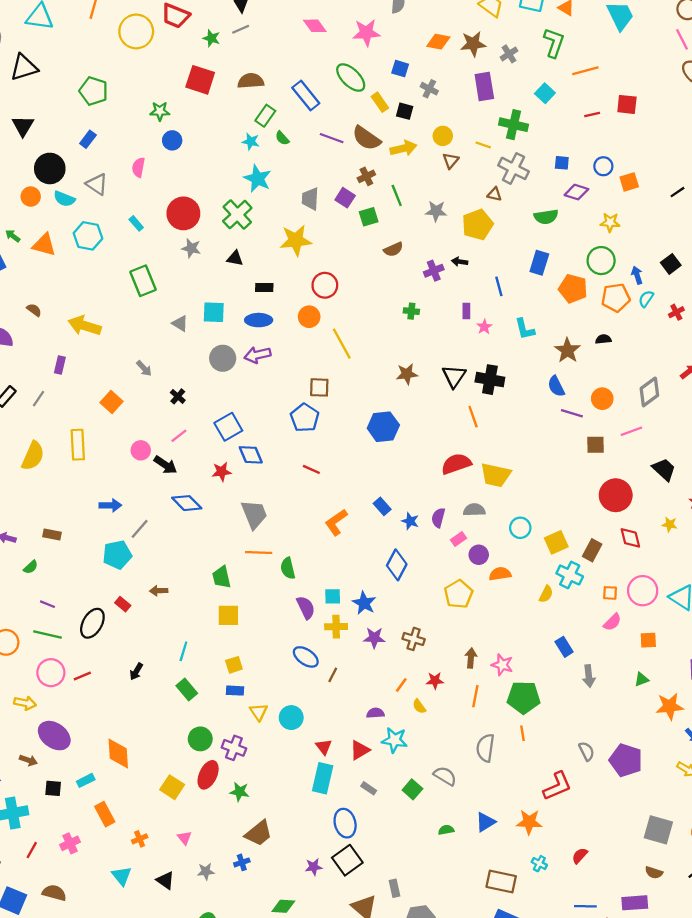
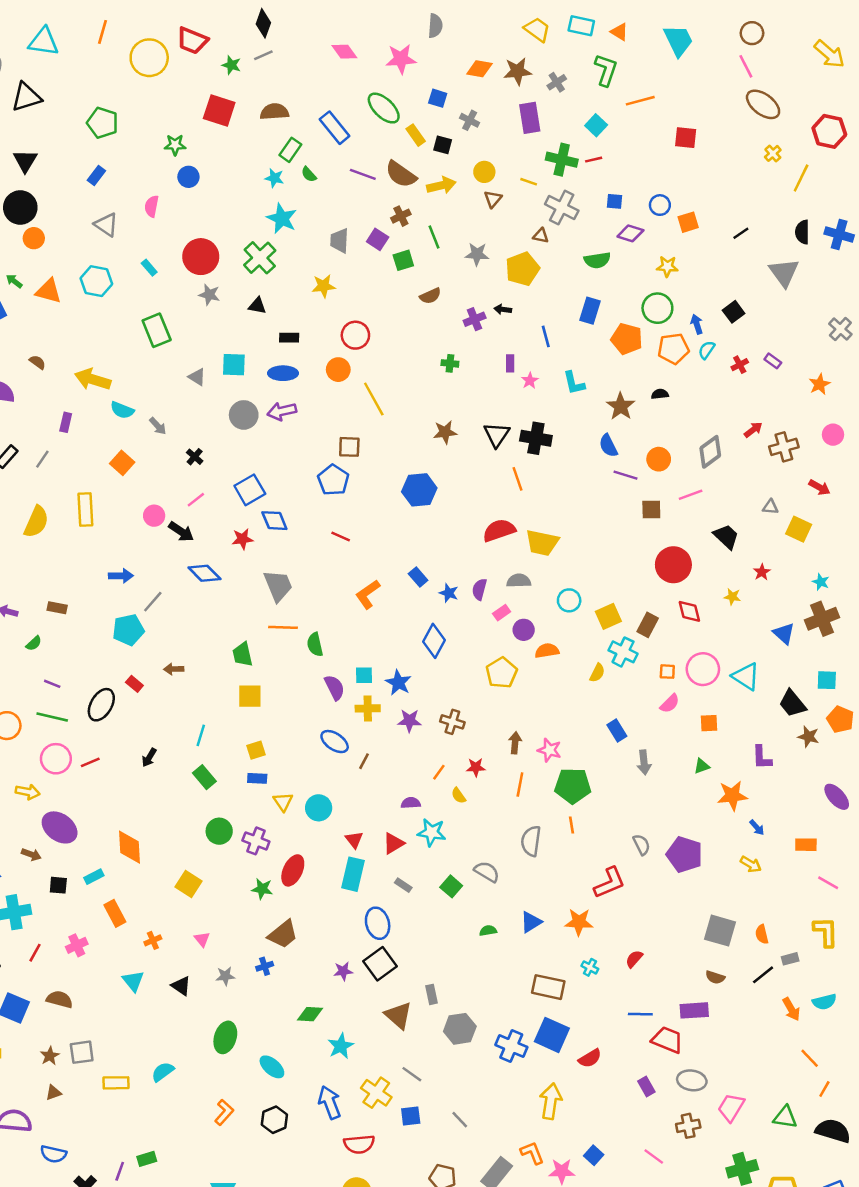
red line: (592, 115) -> (594, 160), moved
black circle: (50, 168) -> (20, 207), moved
cyan semicircle: (64, 199) -> (122, 410), moved
yellow star: (296, 240) -> (324, 286), size x0.7
red ellipse: (208, 775) -> (293, 870), moved

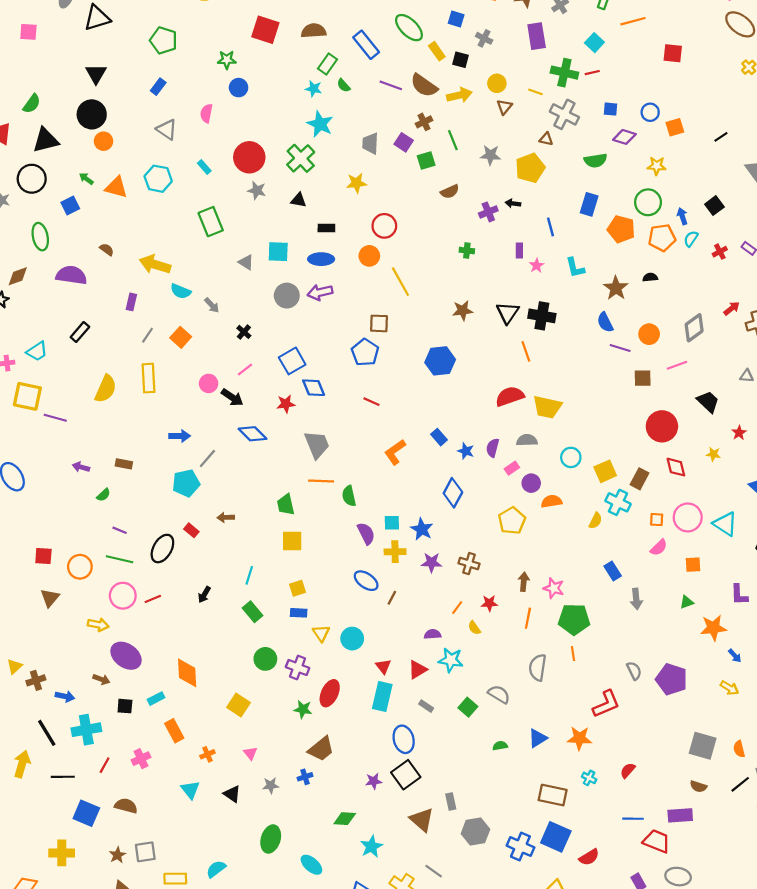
gray line: (42, 459) -> (147, 335), moved

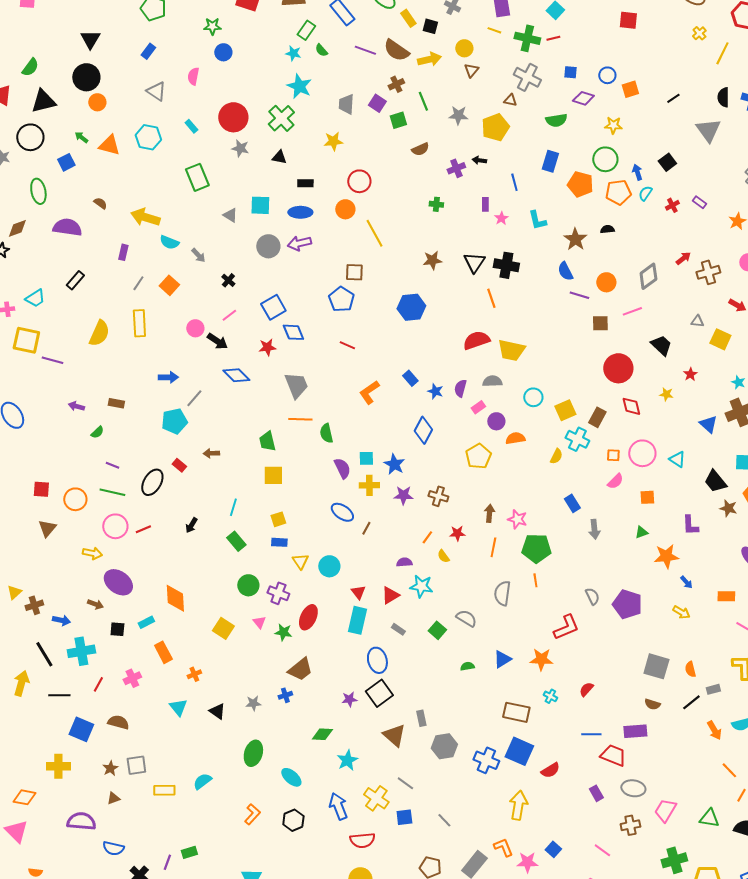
yellow line: (535, 92) -> (494, 30), moved
cyan triangle: (725, 524) -> (677, 459), size x0.7
pink triangle: (250, 753) -> (259, 622), moved

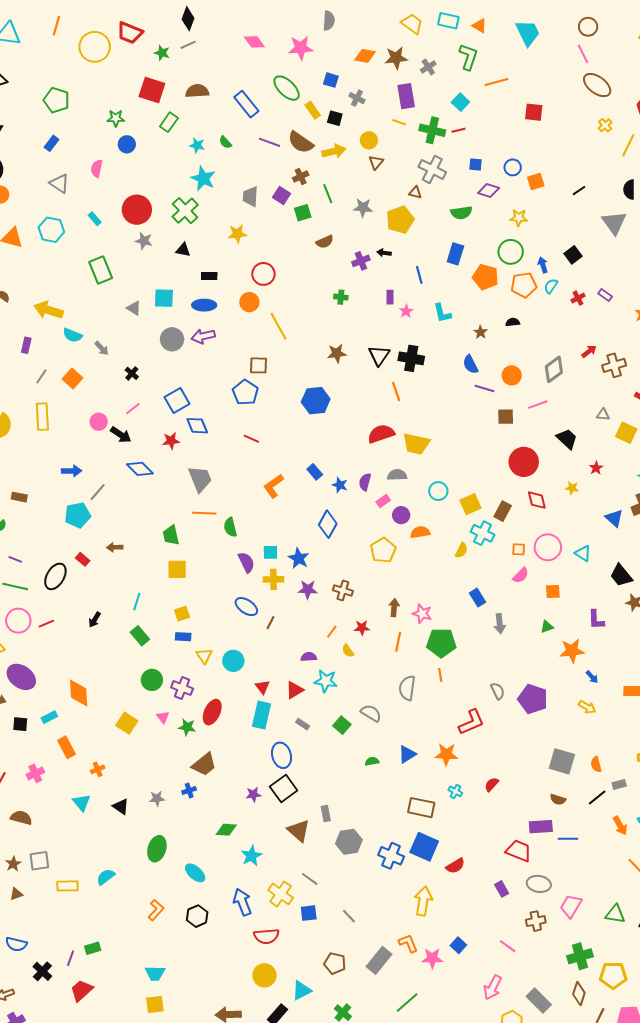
green rectangle: (306, 30) -> (169, 122), moved
brown star: (575, 239) -> (481, 332), size x0.6
blue line: (591, 734) -> (568, 839), moved

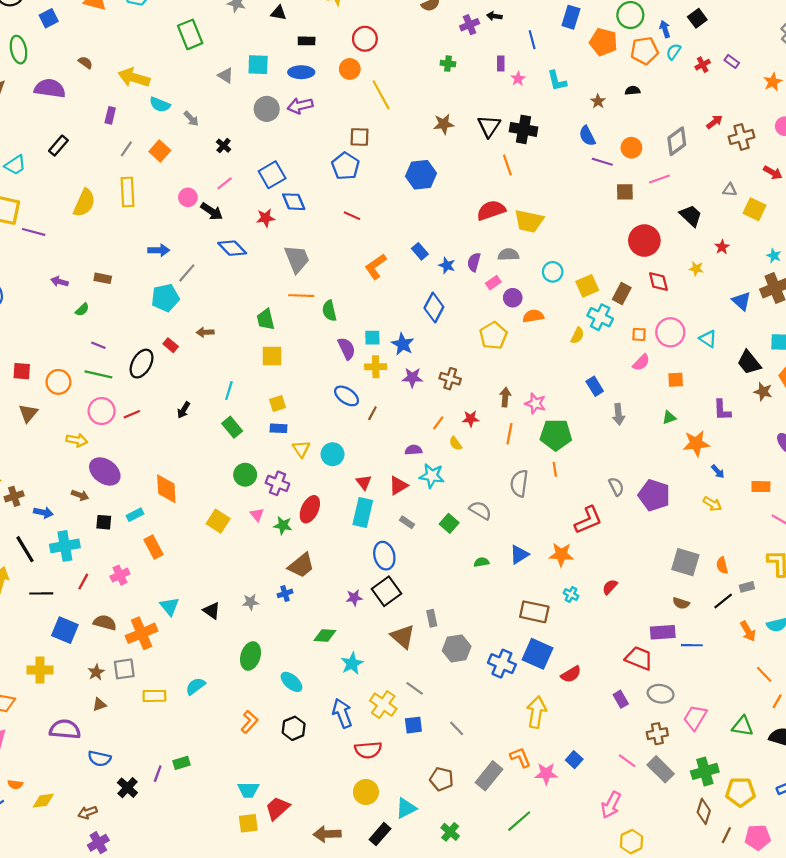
orange cross: (98, 769) -> (142, 633), moved, size x2.0
red trapezoid: (82, 990) -> (277, 808), moved
gray rectangle: (539, 1000) -> (661, 769), moved

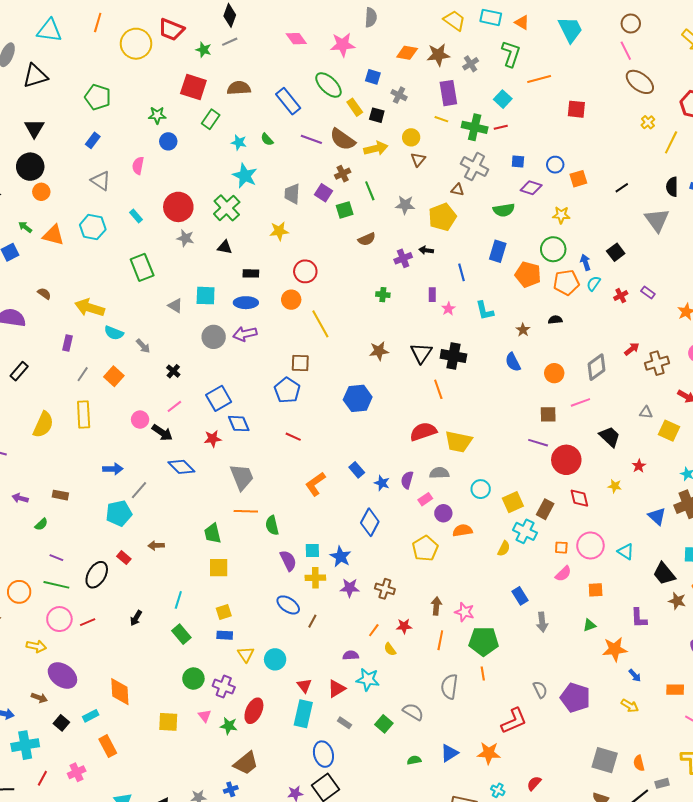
purple line: (602, 162) -> (538, 443), moved
yellow square: (218, 521) -> (168, 722), turned -30
black square: (104, 522) -> (61, 723), turned 35

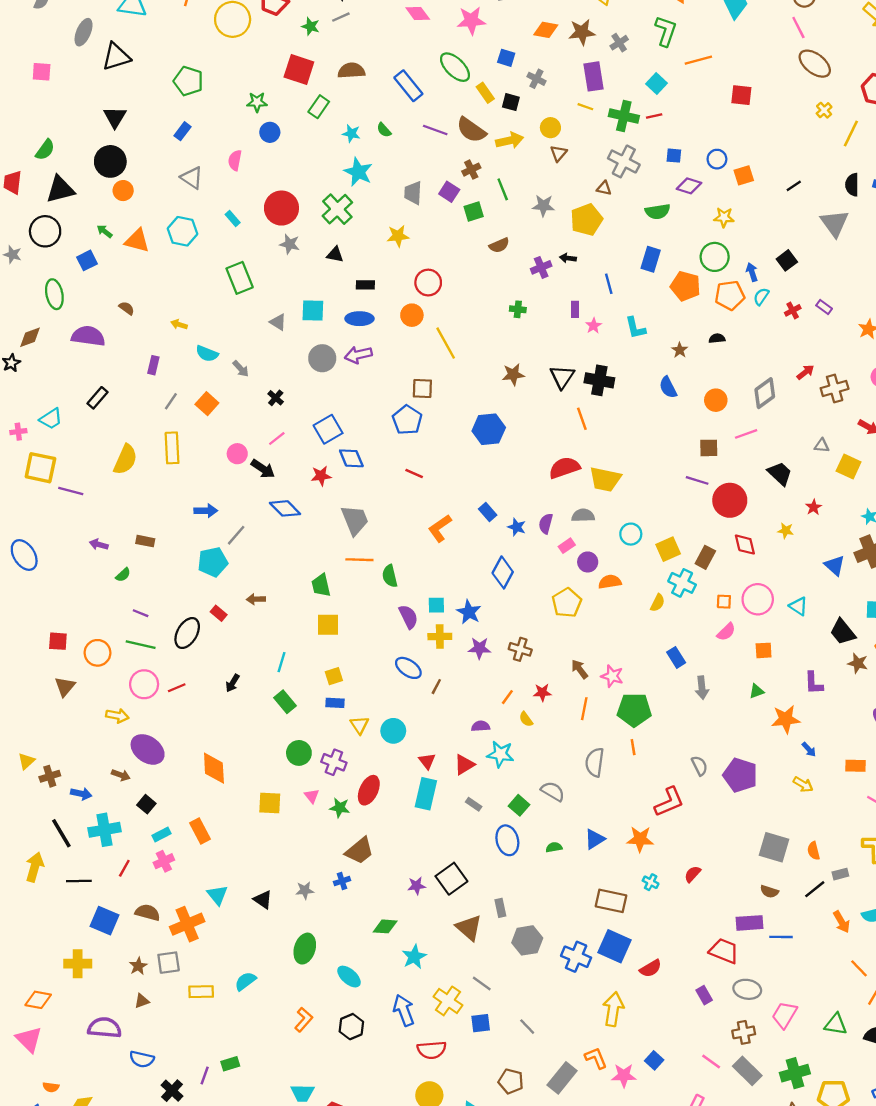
yellow arrow: (90, 308) -> (179, 324), size x0.5
brown arrow: (436, 606) -> (580, 669), turned -42
cyan rectangle: (91, 716) -> (162, 834), moved
blue ellipse: (323, 754) -> (507, 840), moved

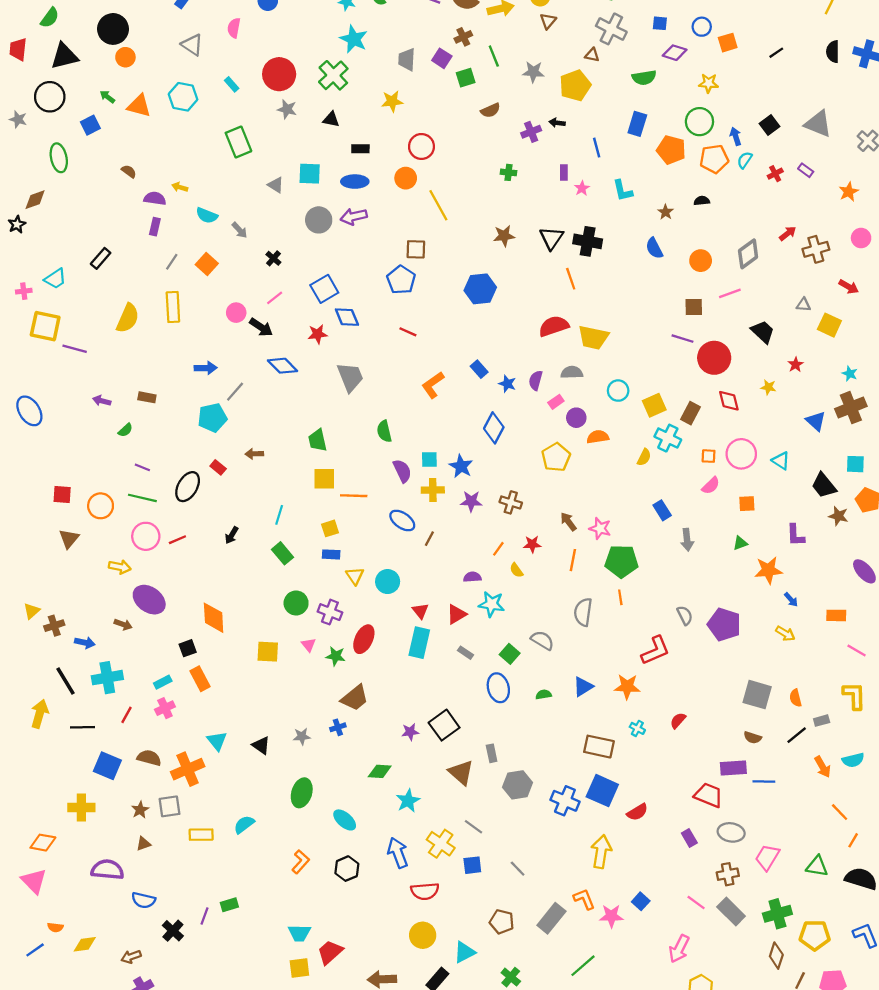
gray triangle: (835, 223) -> (818, 124), moved, turned -32
purple semicircle: (88, 336) -> (155, 198), moved, size x0.7
orange line: (359, 560) -> (354, 496), moved
black square: (146, 804) -> (188, 648), moved, turned 30

